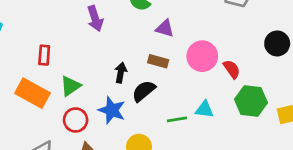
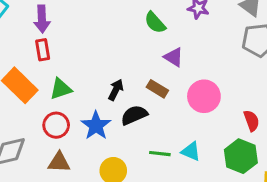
purple arrow: (95, 19) -> (42, 19), moved
red rectangle: (44, 55) -> (43, 50), turned -30
red semicircle: (232, 69) -> (251, 121), moved

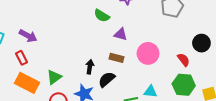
purple arrow: (42, 19) -> (28, 36), turned -42
red rectangle: (43, 50) -> (22, 58), moved

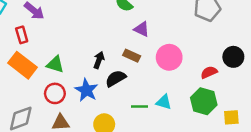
red semicircle: (184, 60) -> (209, 72), turned -88
green triangle: (54, 77) -> (55, 64), turned 42

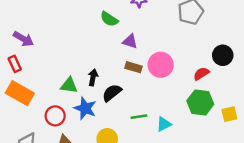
brown rectangle: (132, 56) -> (133, 67), moved
green triangle: (55, 64) -> (69, 85), moved
cyan triangle: (164, 102) -> (164, 124), moved, turned -35

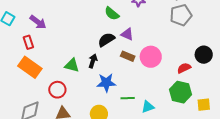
black semicircle: (112, 93) -> (106, 40), moved
blue star: (85, 108) -> (106, 83), moved, turned -30

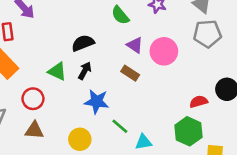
black semicircle: (106, 40) -> (83, 43), moved
pink circle: (151, 57) -> (164, 51), moved
green line: (128, 98) -> (120, 126), turned 32

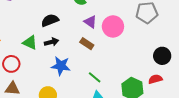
black arrow: (85, 71) -> (51, 42), turned 48
red semicircle: (199, 102) -> (155, 79), moved
green line: (120, 126) -> (95, 77), moved

